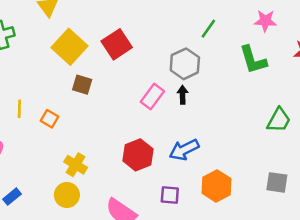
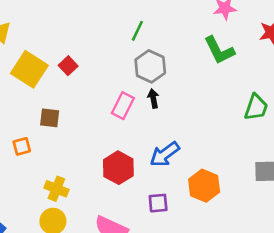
green line: (208, 29) -> (137, 31), moved
red square: (117, 44) -> (68, 66), moved, size x0.6
brown square: (82, 85) -> (50, 118), moved
orange square: (50, 119) -> (22, 146), turned -36

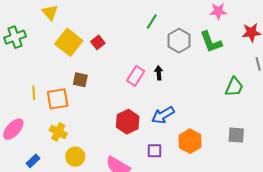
gray hexagon: (150, 66) -> (179, 41), moved
orange square: (22, 146) -> (58, 99), size x1.6
yellow cross: (56, 189) -> (58, 132), moved

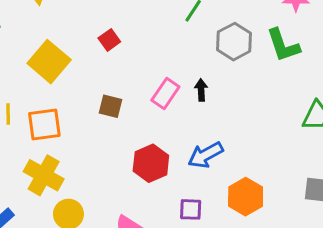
yellow square: (69, 42) -> (49, 62), moved
brown square: (80, 80) -> (110, 106), moved
yellow cross: (58, 132) -> (44, 175), size x1.4

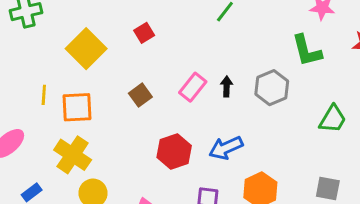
gray hexagon: (234, 42) -> (272, 88), moved
brown square: (110, 106) -> (140, 95), turned 35

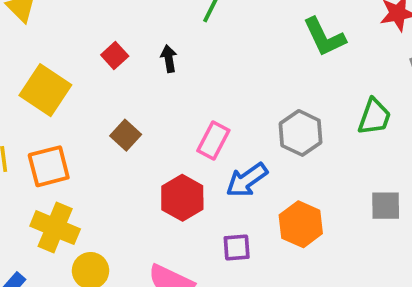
black arrow: (227, 86) -> (169, 59), moved
pink rectangle: (193, 87) -> (213, 141), moved
gray hexagon: (272, 88) -> (301, 133), moved

